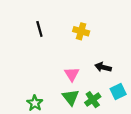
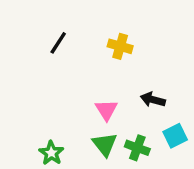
black line: (39, 29) -> (58, 43), turned 49
green cross: (93, 100) -> (137, 148), turned -35

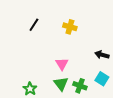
black arrow: (153, 100) -> (102, 55), moved
cyan square: (175, 136) -> (102, 79), turned -32

